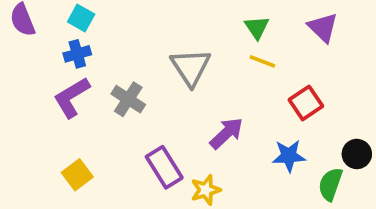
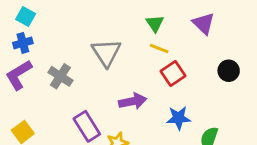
red square: (306, 103) -> (173, 74), moved
purple arrow: (226, 133) -> (133, 101), turned 32
black circle: (357, 154) -> (229, 71), moved

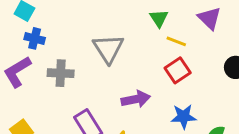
blue cross: (23, 43) -> (35, 38), moved, turned 30
yellow line: (159, 48) -> (176, 41), moved
gray cross: (60, 76) -> (61, 73), turned -30

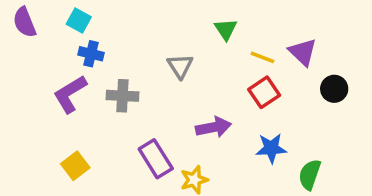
green triangle: (159, 18) -> (226, 29), moved
purple triangle: (210, 18) -> (303, 52), moved
gray triangle: (108, 49) -> (180, 66), size x0.7

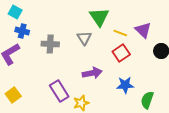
green triangle: (226, 29) -> (99, 17), size x1.5
gray triangle: (180, 66) -> (84, 38), moved
gray cross: (122, 96) -> (50, 44), moved

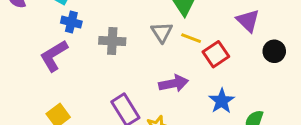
yellow line: (120, 33) -> (191, 38), moved
blue star: (125, 85) -> (222, 101), turned -30

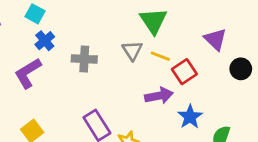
blue cross: (71, 22) -> (45, 41), turned 36
purple arrow: (174, 83) -> (159, 96), moved

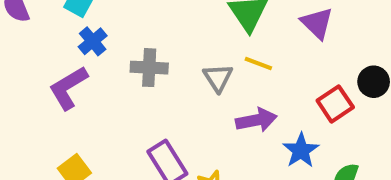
purple triangle: (215, 39) -> (317, 23), moved
gray triangle: (132, 51) -> (218, 78), moved
red square: (184, 72) -> (335, 104), moved

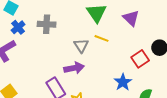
gray cross: (149, 68) -> (47, 24), moved
purple arrow: (256, 120) -> (74, 68), moved

